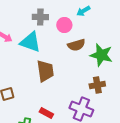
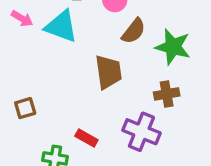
brown semicircle: (76, 45) -> (134, 31), turned -36
brown trapezoid: (45, 71) -> (108, 72), moved

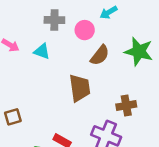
cyan triangle: (61, 26) -> (42, 51), size x0.6
green star: (173, 47) -> (139, 51), moved

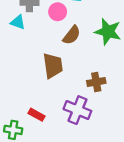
cyan triangle: (42, 51) -> (18, 22), moved

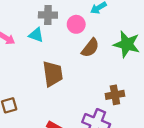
brown trapezoid: (53, 66) -> (53, 74), moved

